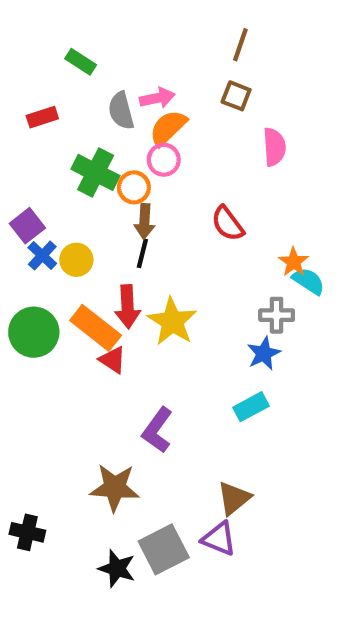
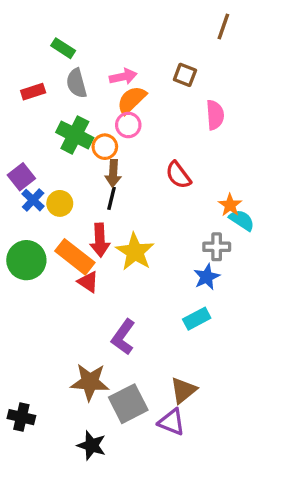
brown line: (240, 45) -> (223, 26), moved
gray semicircle: (121, 111) -> (76, 83), moved
gray square: (164, 549) -> (128, 404), moved

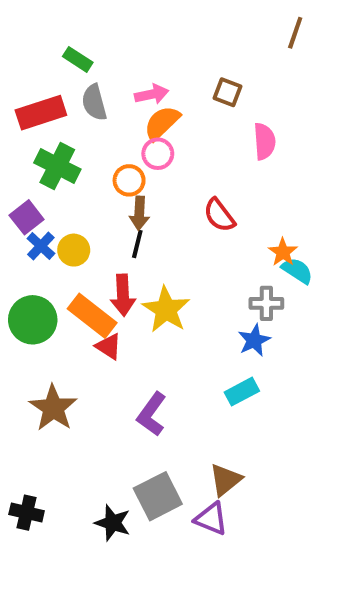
brown line: (223, 26) -> (295, 33), moved
red rectangle: (33, 92) -> (41, 113), size x1.6
green cross: (75, 135) -> (57, 166), moved
brown star: (90, 382) -> (53, 408), moved, turned 30
black star: (91, 445) -> (113, 523), moved

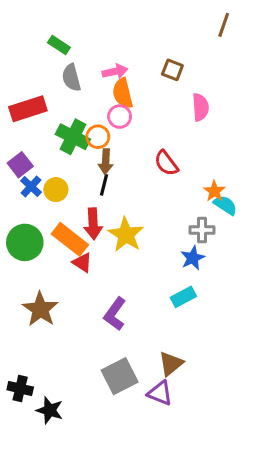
red rectangle: (41, 113) -> (28, 109), moved
orange semicircle: (162, 123) -> (123, 93), turned -60
green cross: (57, 166) -> (73, 137), moved
black star: (113, 523) -> (50, 410), moved

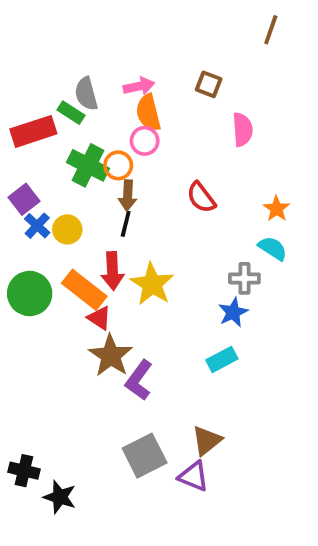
green rectangle: (59, 45) -> (71, 113), moved
orange star: (214, 191) -> (276, 209), moved
brown star: (40, 309) -> (111, 356), moved

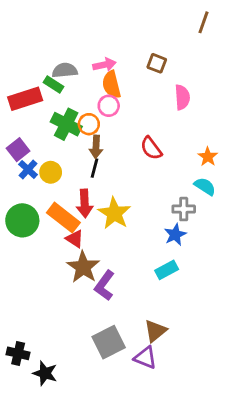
gray semicircle: (86, 94) -> (65, 70), turned 100

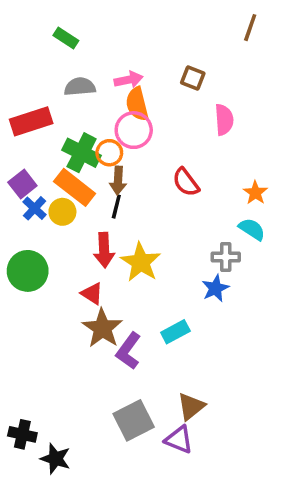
green rectangle: (53, 85) -> (66, 38), moved
pink circle: (109, 106) -> (134, 130), size x1.4
orange rectangle: (63, 218) -> (75, 187), moved
cyan rectangle: (167, 270) -> (175, 332), moved

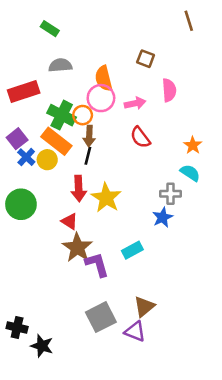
brown line: (250, 28) -> (189, 21), turned -36
pink arrow: (128, 80) -> (135, 103), moved
purple L-shape: (128, 351) -> (97, 265), turned 128

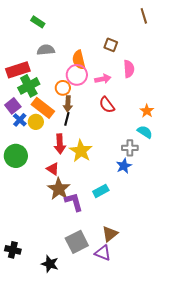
green cross: (62, 115) -> (29, 86), moved, turned 35
black star: (42, 346) -> (50, 264), moved

